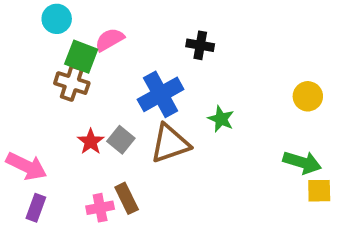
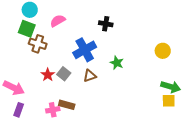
green square: (81, 57) -> (27, 29), moved
brown triangle: (170, 144) -> (90, 76), size x0.6
green arrow: (302, 162) -> (171, 87), moved
brown rectangle: (127, 198) -> (67, 105), turned -49

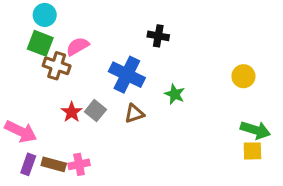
pink semicircle: (58, 21) -> (78, 46), moved
blue cross: (85, 50) -> (127, 75), turned -35
brown rectangle: (67, 105) -> (54, 164), moved

